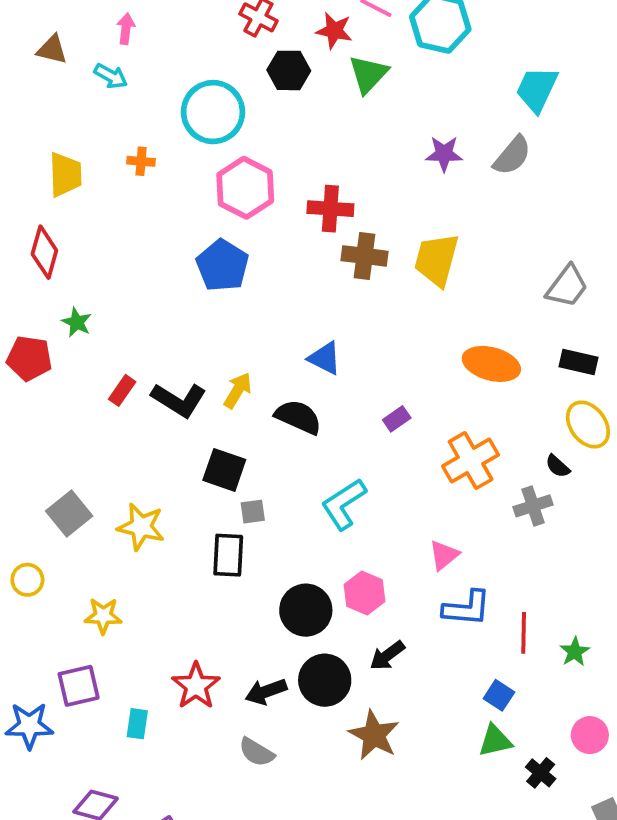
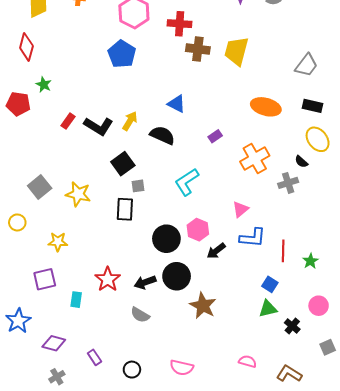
black square: (224, 470) -> (123, 164), turned 35
black arrow: (387, 656) -> (216, 251), moved
blue star: (29, 726) -> (18, 321), moved, turned -30

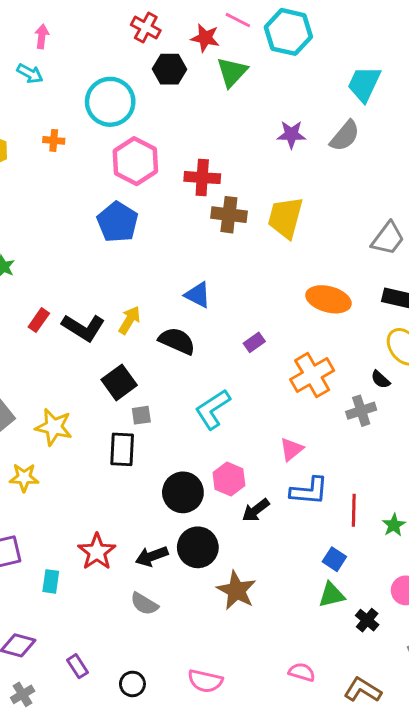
yellow star: (58, 242) -> (24, 478), moved

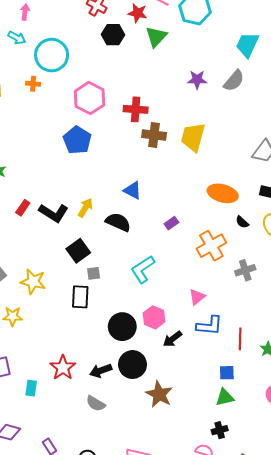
cyan circle: (110, 102) -> (52, 55), moved
black semicircle: (380, 380) -> (242, 222), moved
blue square: (334, 559) -> (227, 373), turned -35
black cross: (367, 620) -> (220, 430), moved, turned 35

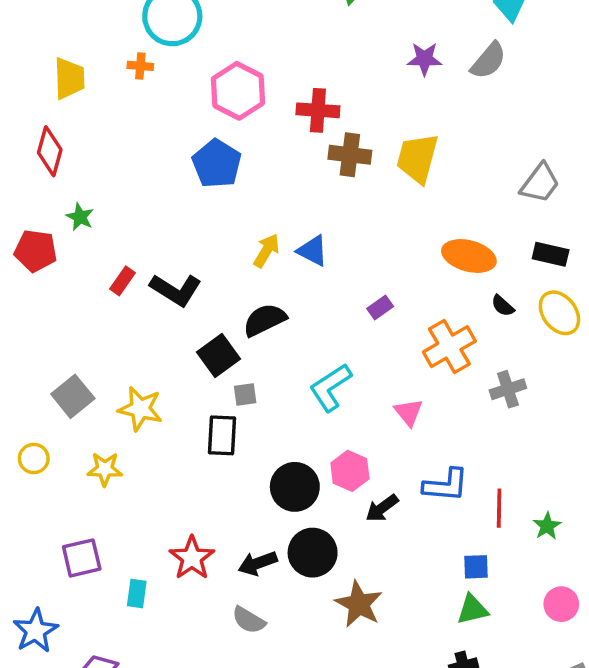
yellow arrow: (85, 208) -> (266, 251), moved
black semicircle: (118, 222) -> (265, 320), moved, turned -50
pink triangle: (197, 297) -> (409, 412), moved, turned -30

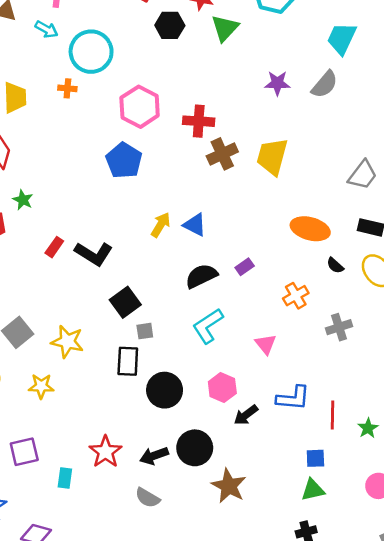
brown cross: (350, 155) -> (222, 154), turned -32
black semicircle: (265, 320) -> (201, 276), moved
orange cross: (449, 347) -> (296, 296), size x0.7
black circle: (295, 487) -> (165, 390), moved

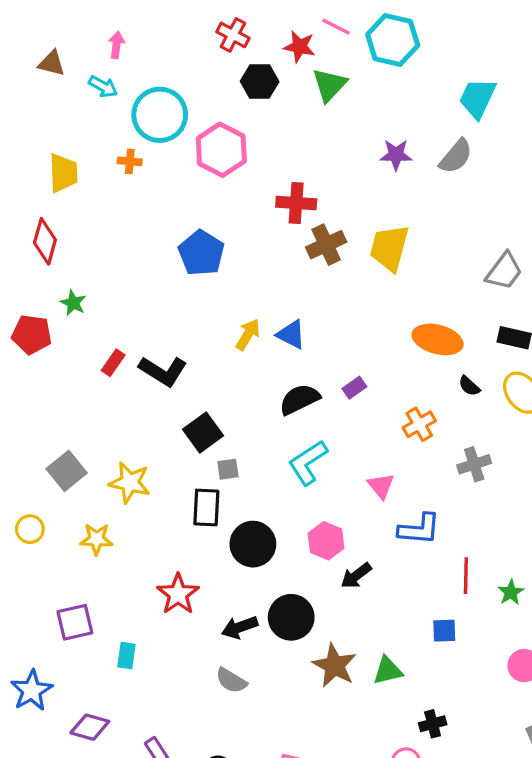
pink hexagon: (140, 107) -> (221, 150), moved
blue L-shape: (293, 398) -> (419, 529), moved
red star: (105, 452) -> (178, 594), moved
green triangle: (313, 490) -> (388, 671), moved

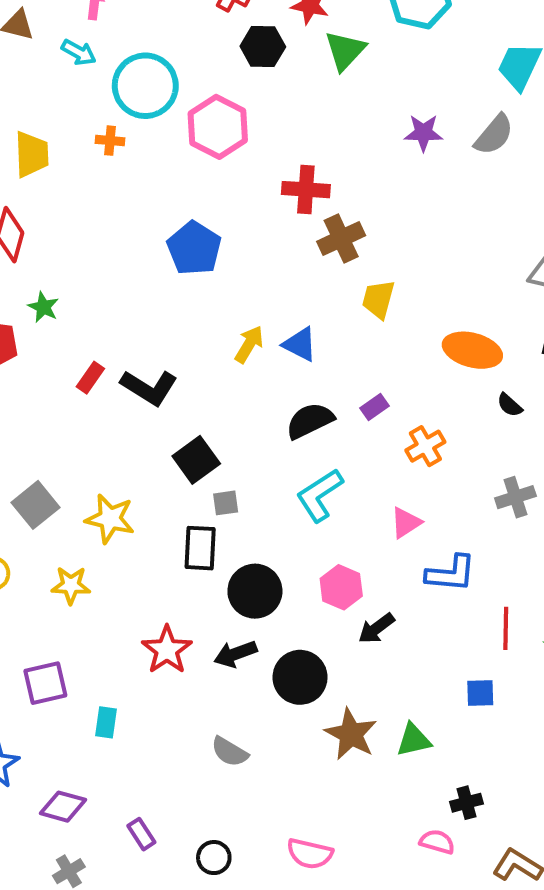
yellow trapezoid: (389, 248) -> (378, 299), moved, size x0.7
orange cross: (419, 424) -> (425, 446), moved
pink triangle: (381, 486) -> (406, 523), turned 36
black arrow: (240, 627) -> (235, 654), moved

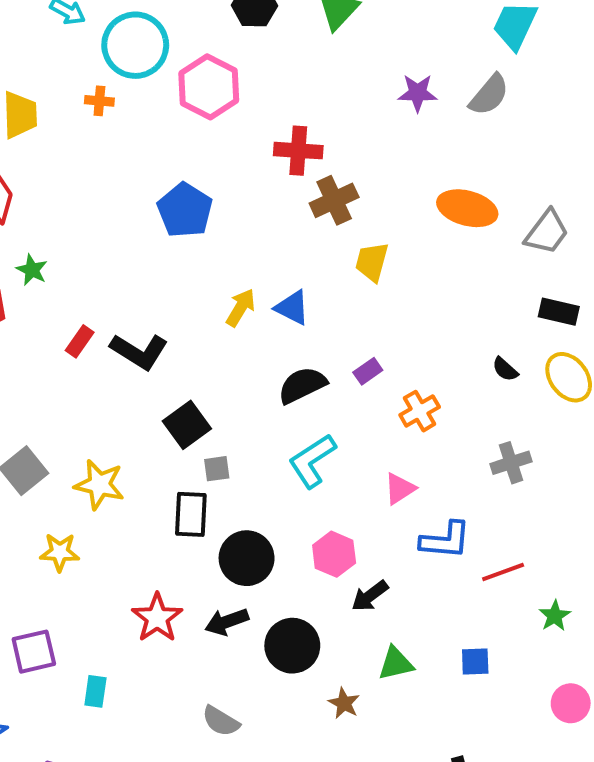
orange ellipse: (472, 350) -> (467, 208), moved
red line: (506, 628) -> (503, 572), moved, turned 69
brown star: (351, 734) -> (344, 703), size x0.6
green triangle: (414, 740) -> (396, 664), moved

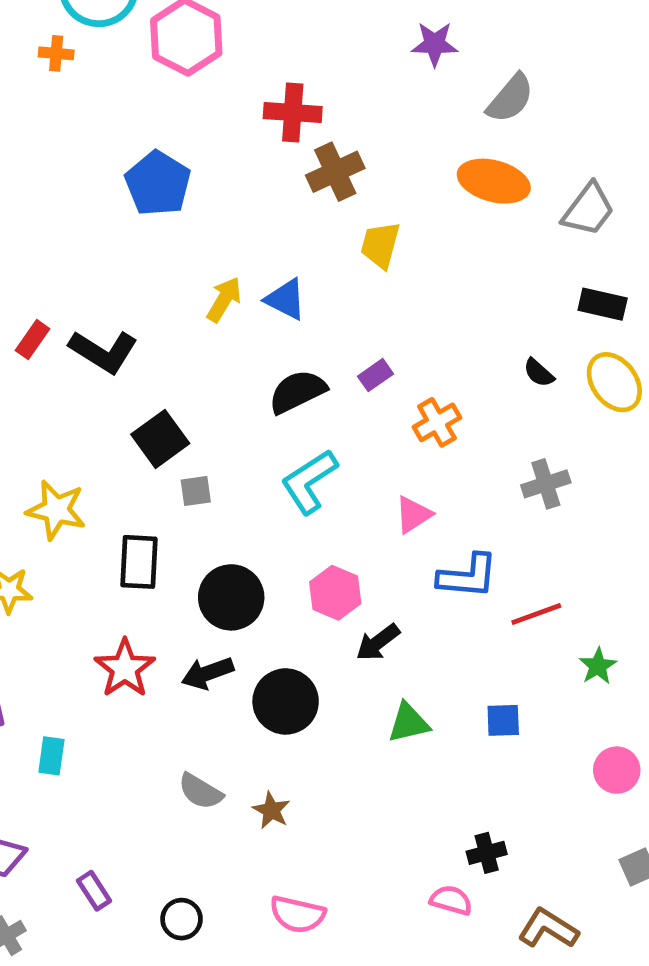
gray semicircle: (489, 95) -> (510, 98), moved
black rectangle: (191, 514) -> (139, 562), moved
brown star: (344, 703) -> (271, 810), moved

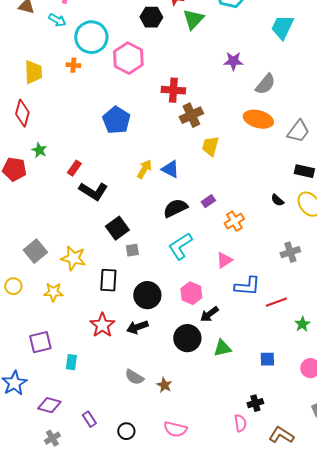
red rectangle: (33, 340) -> (74, 168), moved
gray cross: (546, 484) -> (290, 252), moved
black circle: (286, 701) -> (187, 338), moved
blue square: (503, 720) -> (267, 359), moved
pink semicircle: (451, 900) -> (240, 423), turned 66

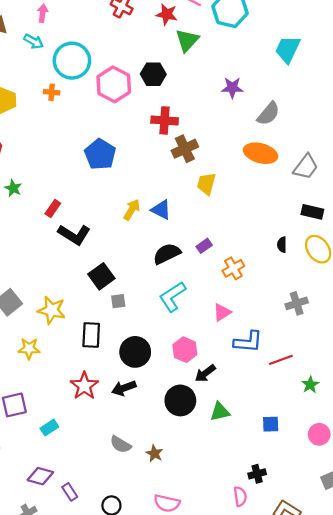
black hexagon: (151, 17) -> (153, 74), moved
black semicircle: (277, 200) -> (282, 245), turned 48
cyan rectangle: (71, 362) -> (49, 428), turned 49
purple diamond: (49, 405) -> (40, 476), moved

